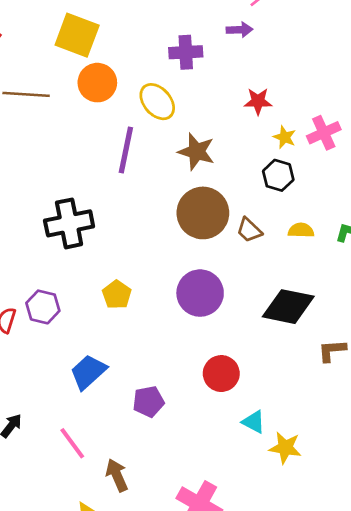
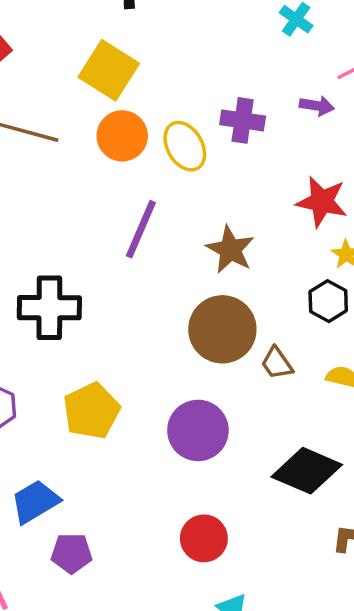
red star: (258, 101) -> (322, 202), size x1.4
yellow ellipse: (157, 102) -> (185, 146), moved
yellow pentagon: (117, 295) -> (91, 411), size x1.5
purple pentagon: (148, 402) -> (72, 553), moved

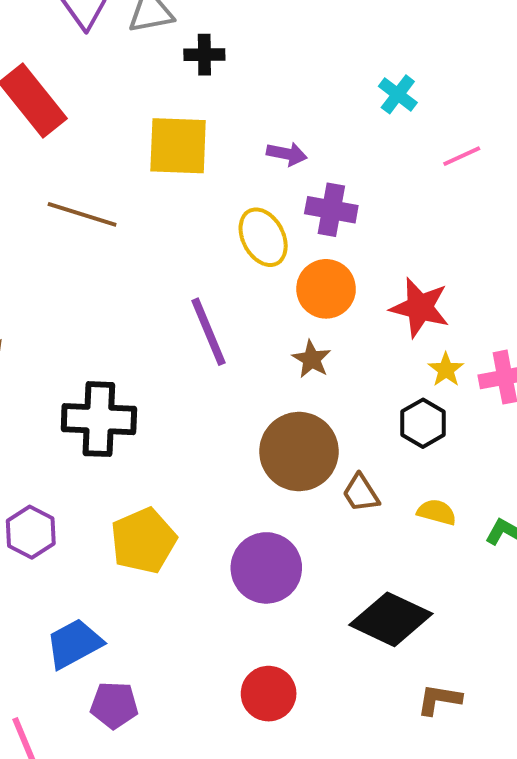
yellow square: (109, 70) -> (178, 146), turned -32
purple arrow: (317, 106) -> (287, 154), moved
orange circle: (122, 136) -> (326, 289), moved
purple line: (141, 229) -> (209, 332), turned -48
brown star: (230, 250) -> (312, 359), size x0.7

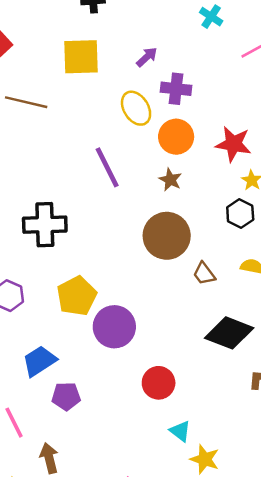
purple arrow: (287, 154) -> (147, 57), turned -50
brown trapezoid: (361, 493) -> (204, 274), moved
purple circle: (266, 568) -> (114, 327), moved

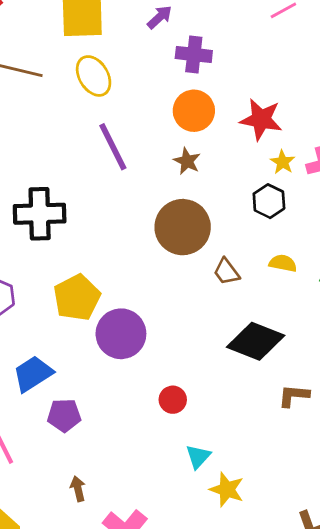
yellow ellipse: (136, 108) -> (94, 76), moved
red circle: (159, 383) -> (173, 400), size x0.7
cyan triangle: (180, 431) -> (198, 456), turned 35
brown arrow: (49, 458) -> (78, 489), moved, size x0.7

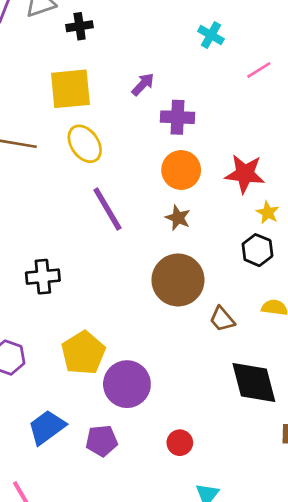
black cross: (40, 214) -> (43, 277), size x0.7
black diamond: (256, 341) -> (254, 383), turned 58
purple pentagon: (64, 415) -> (102, 441), moved

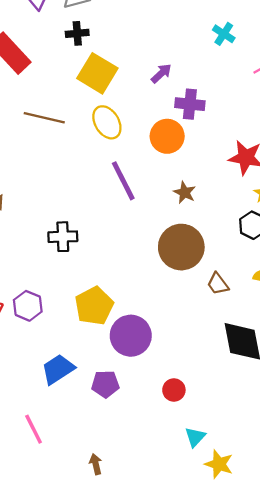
black cross: (80, 26) -> (77, 33), moved
yellow square: (70, 89) -> (97, 73), turned 33
orange circle: (181, 170) -> (167, 136), moved

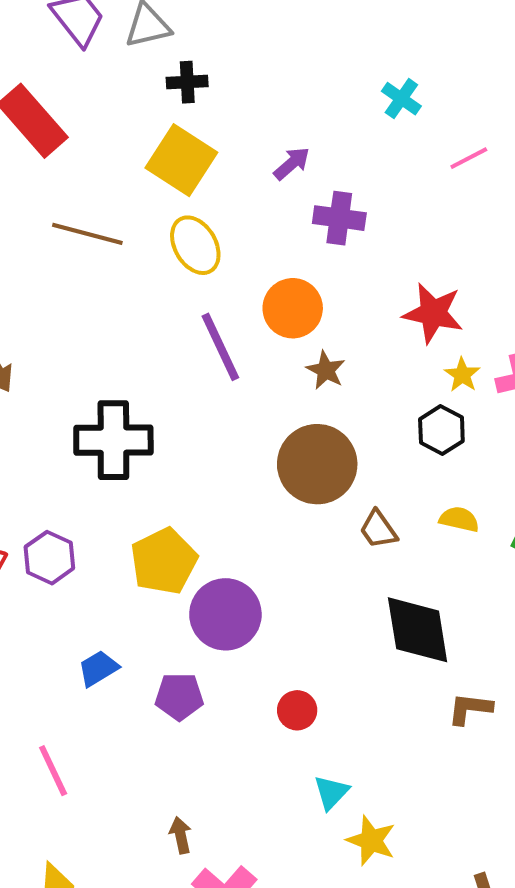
black cross: (77, 33) -> (187, 82), moved
orange circle: (167, 136) -> (293, 308), moved
black cross: (63, 237) -> (113, 440), size x1.5
blue trapezoid: (58, 369) -> (98, 668), size x0.7
brown arrow: (96, 464) -> (181, 835), moved

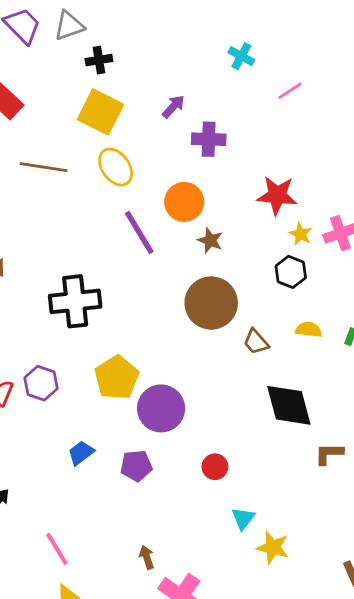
pink line: (53, 771) -> (57, 549), moved

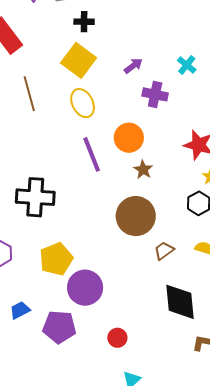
cyan cross: (241, 56) -> (187, 65), moved
brown line: (44, 167) -> (29, 94), turned 56
brown trapezoid: (256, 342) -> (164, 251), turned 85
purple pentagon: (136, 466) -> (59, 327), size x1.4

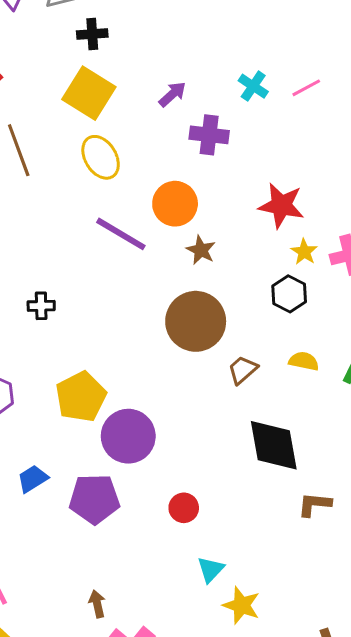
purple line: (92, 154) -> (121, 234), turned -33
black cross: (35, 197) -> (41, 306), size x0.5

